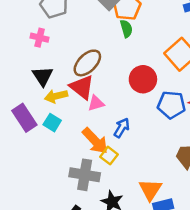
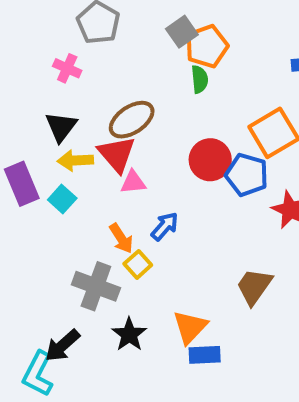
blue pentagon: (171, 105) -> (247, 175), moved
orange arrow: (95, 141) -> (121, 238), size x0.7

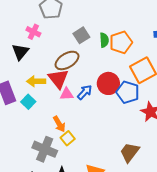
gray square: (182, 32) -> (81, 35), moved
orange pentagon: (207, 46) -> (121, 42), moved
black triangle: (61, 127) -> (20, 52), moved
blue arrow: (165, 226) -> (85, 92), moved

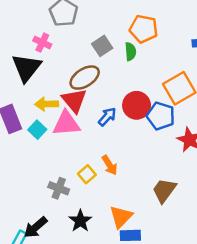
orange pentagon: (121, 42) -> (144, 29), moved, turned 30
black triangle: (20, 52) -> (27, 68), size x1.4
pink triangle: (67, 94) -> (66, 123), moved, size x1.6
orange arrow: (59, 124) -> (110, 165), moved
gray cross: (45, 149) -> (59, 188), size x0.7

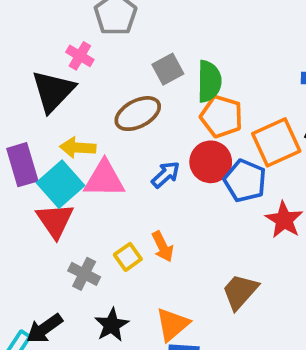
orange pentagon: (144, 29) -> (221, 116), moved
green semicircle: (130, 52) -> (209, 81), size x1.5
red triangle: (74, 100) -> (55, 221), moved
cyan square: (37, 130) -> (60, 184), size x1.6

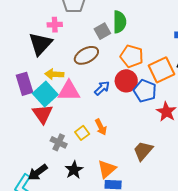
pink cross: (80, 56) -> (55, 25), turned -32
green semicircle: (209, 81) -> (120, 22), moved

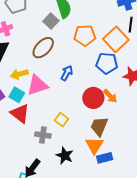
red circle: (126, 81) -> (93, 98), moved
cyan square: (45, 94) -> (17, 95), size x0.7
orange arrow: (101, 127) -> (110, 96), moved
brown trapezoid: (143, 151) -> (99, 126), moved

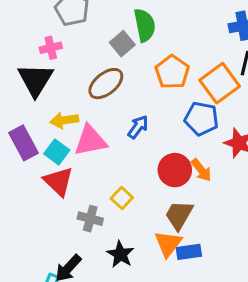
orange pentagon: (85, 35) -> (172, 72), turned 30
blue rectangle: (105, 158) -> (189, 252), moved

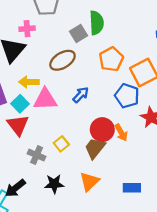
brown trapezoid: (179, 215) -> (95, 148), moved
blue rectangle: (189, 252) -> (132, 188), moved
black star: (120, 254) -> (54, 184), turned 30

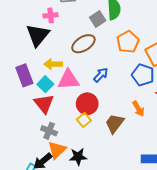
red circle: (102, 130) -> (87, 104), moved
gray cross: (37, 155) -> (49, 131), moved
orange triangle: (89, 182) -> (57, 150), moved

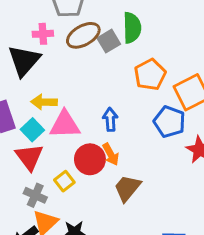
brown ellipse: (83, 44) -> (83, 35), moved
blue arrow: (101, 75) -> (110, 119), turned -49
orange arrow: (138, 109) -> (111, 154), moved
yellow square: (84, 120) -> (64, 181), moved

